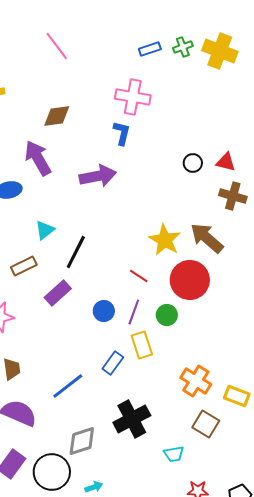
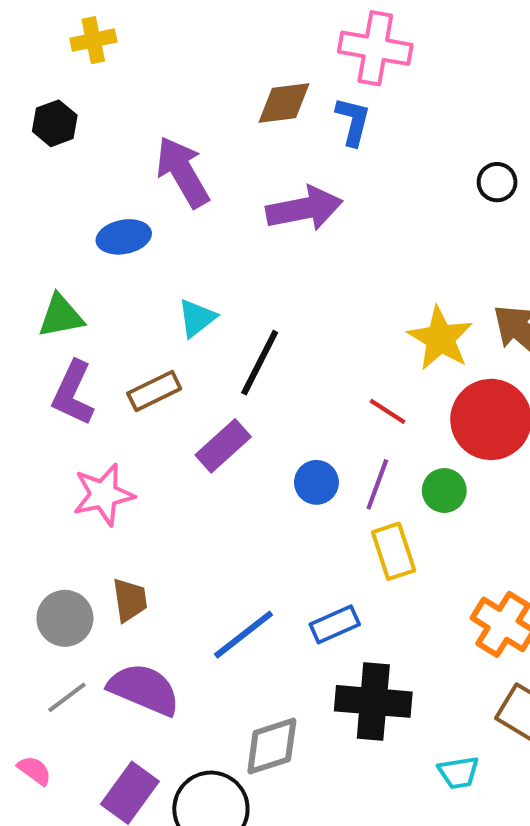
brown diamond: (57, 116) -> (284, 103), moved
blue rectangle: (113, 363) -> (335, 624), moved, turned 30
black cross: (132, 419) -> (373, 701), turned 33

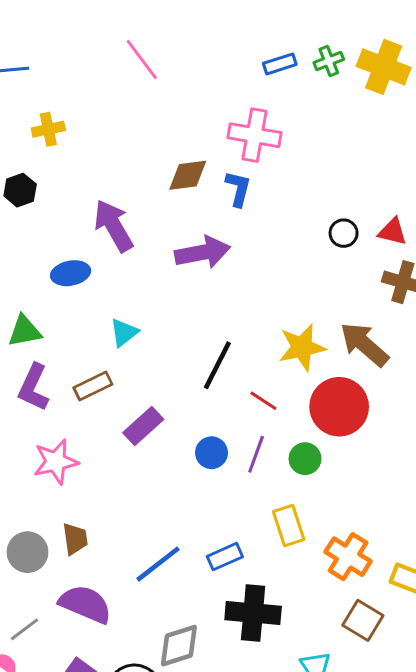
yellow star: (440, 338) -> (302, 347), turned 30
black line: (260, 363) -> (217, 365), moved
yellow rectangle: (394, 551) -> (289, 525), moved
gray line: (67, 697) -> (25, 629), moved

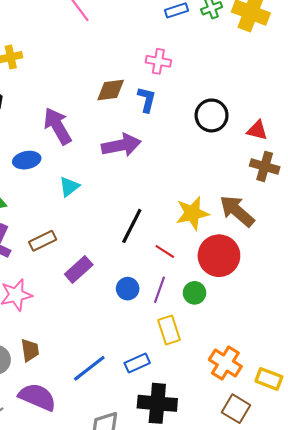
pink cross: (255, 135) -> (158, 61), size x0.7
black circle: (344, 233) -> (212, 115), moved, size x1.6
cyan triangle: (124, 333) -> (69, 187), moved
yellow rectangle: (289, 525) -> (169, 330), moved

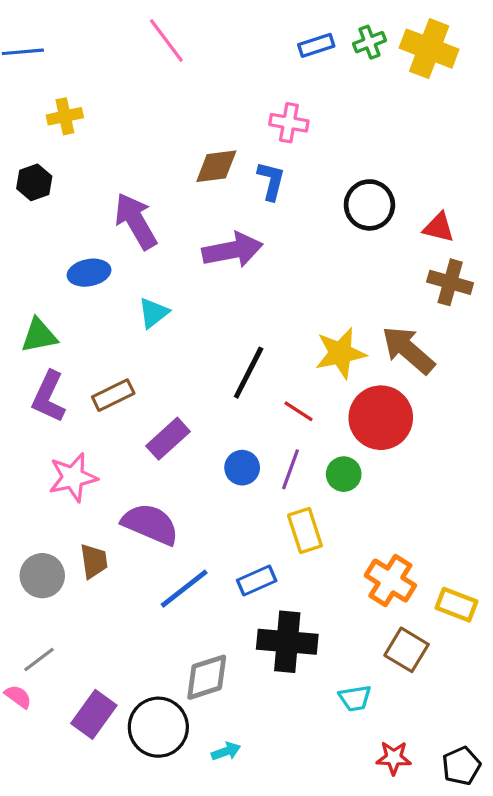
purple semicircle: (37, 397) -> (150, 524), moved

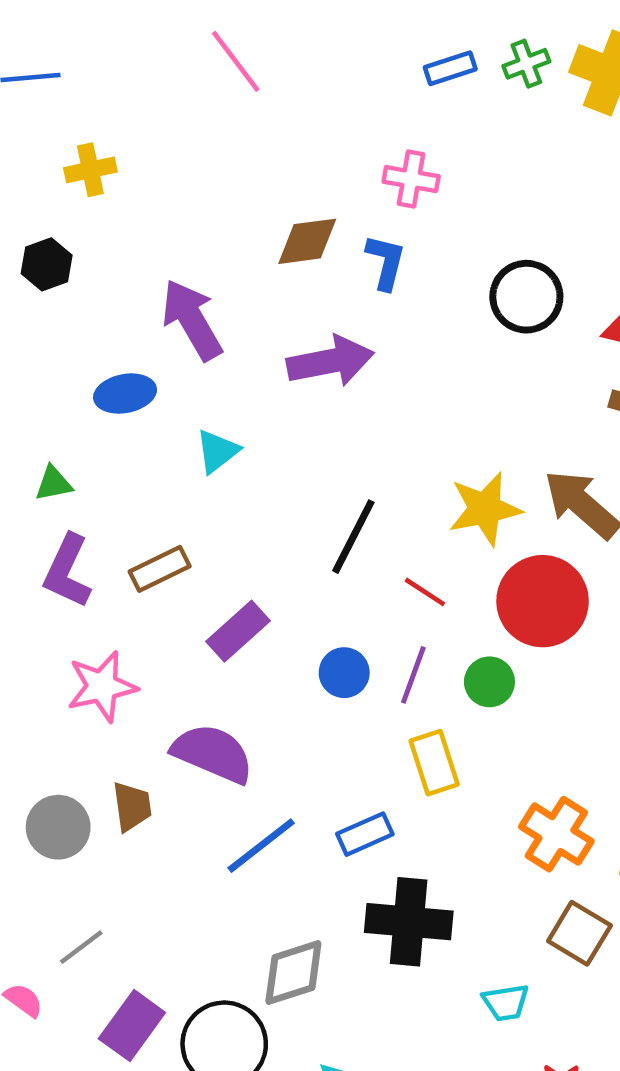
green triangle: (39, 335) -> (54, 483), size x0.7
gray line: (39, 659) -> (81, 947), moved

